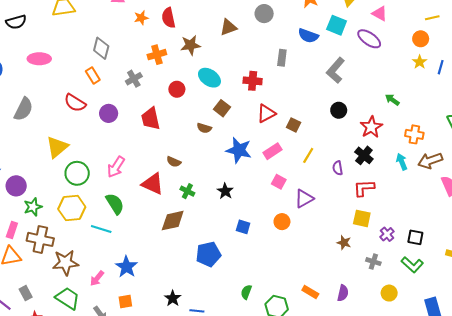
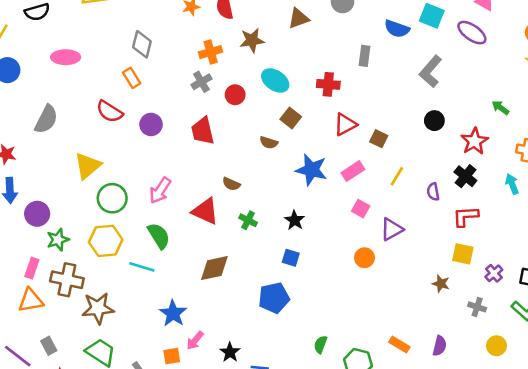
gray cross: (134, 79) -> (201, 82), moved
brown diamond: (173, 221) -> (214, 268), moved
blue square: (243, 227) -> (291, 258), moved
pink arrow: (97, 278) -> (195, 341), moved

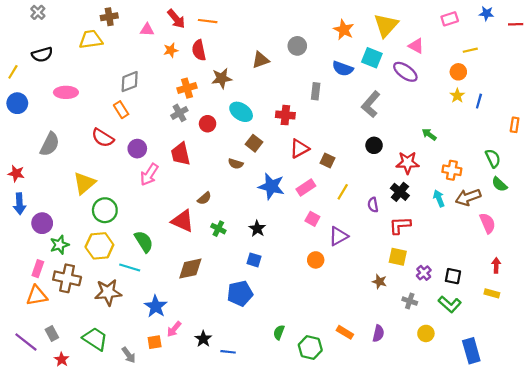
gray diamond: (142, 44) -> (130, 82), turned 55
red star: (475, 141) -> (408, 163), turned 30
brown semicircle: (231, 184) -> (204, 198), turned -64
pink arrow: (160, 190) -> (149, 175), moved
brown star: (98, 308) -> (108, 292), moved

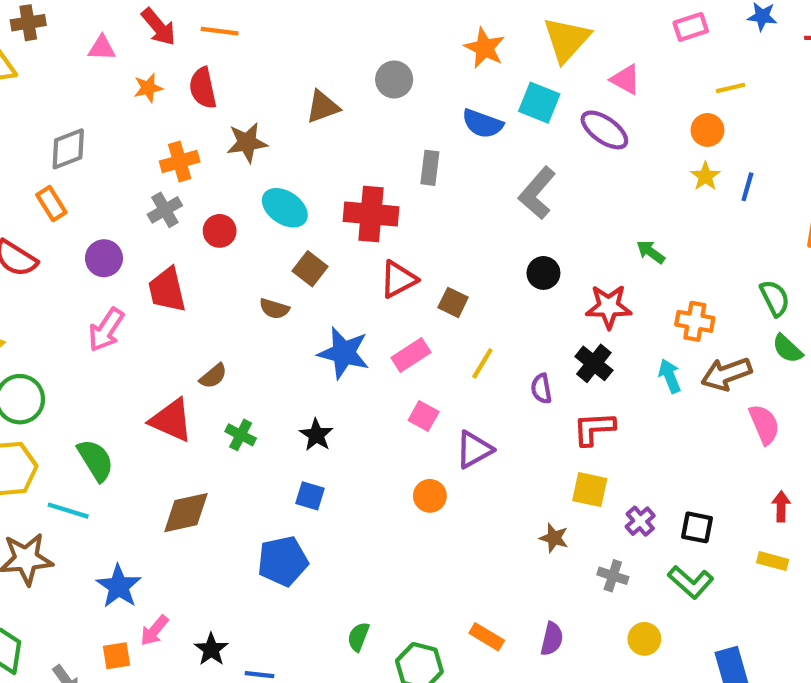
red cross: (285, 115) -> (371, 214), size x1.4
purple circle: (137, 149) -> (104, 258), moved

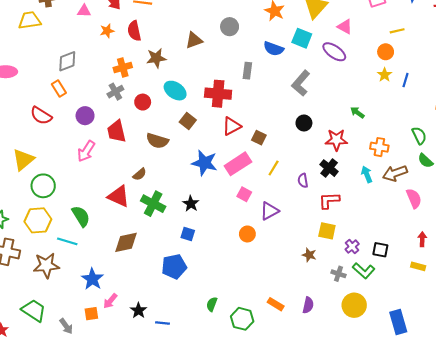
brown semicircle: (274, 309) -> (157, 141), moved, size x1.5
pink rectangle: (411, 355) -> (238, 164), size x1.4
green cross: (241, 435) -> (153, 204), size x1.6
green L-shape: (691, 582) -> (364, 271), moved
yellow circle: (644, 639) -> (354, 305), size x1.5

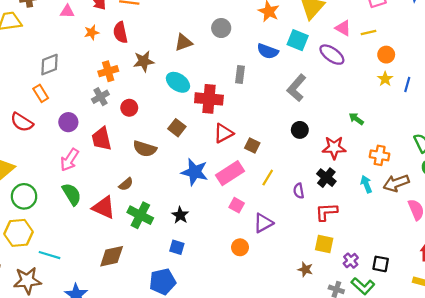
yellow line: (397, 31) -> (368, 32), moved
cyan ellipse: (175, 91) -> (178, 82), moved
green semicircle: (81, 216) -> (72, 194), moved

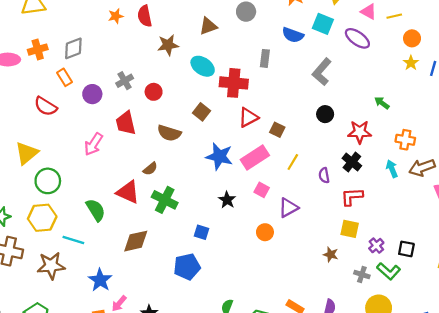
orange cross: (108, 71) -> (38, 50), moved
purple circle: (68, 122) -> (92, 94), moved
green semicircle: (72, 194) -> (96, 210), moved
black star: (180, 215) -> (227, 200), moved

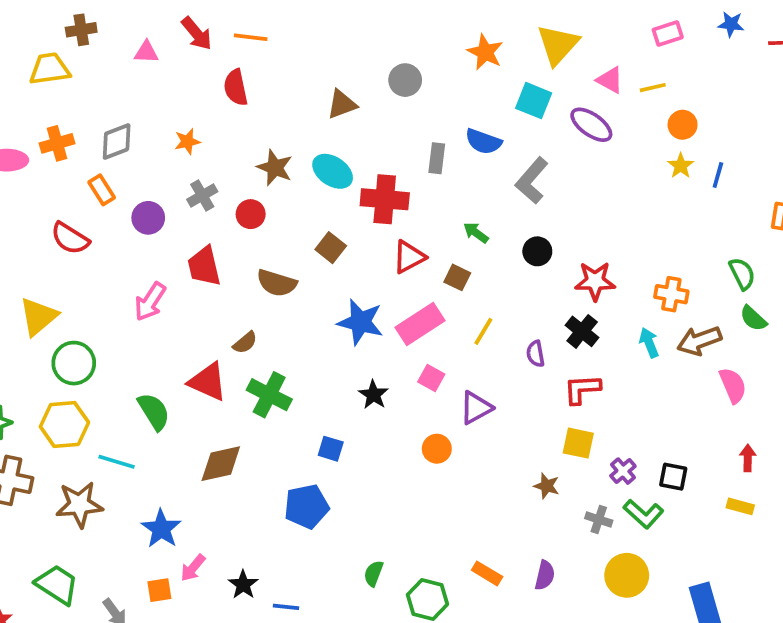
orange star: (116, 16) -> (187, 141), moved
blue semicircle: (293, 35) -> (483, 141), moved
brown star: (168, 45) -> (275, 168), moved, turned 30
green arrow: (382, 103) -> (476, 233), moved

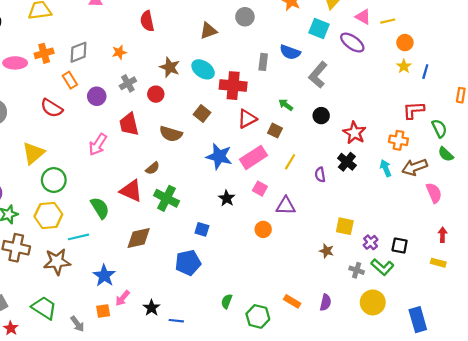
red star: (595, 281) -> (354, 133), turned 30
red L-shape: (582, 389) -> (414, 110), moved
purple triangle: (476, 408) -> (286, 206), turned 30
cyan line: (117, 462) -> (78, 237), turned -30

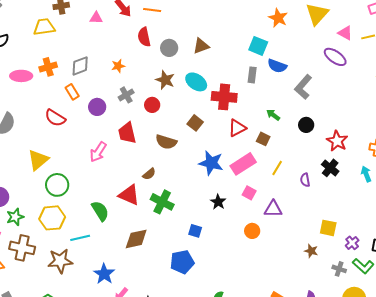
gray circle: (245, 17) -> (169, 48), moved
cyan square: (319, 29) -> (258, 46), moved

